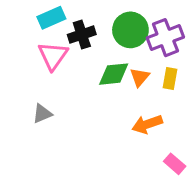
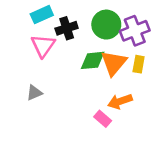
orange triangle: (140, 77) -> (114, 63), size x1.6
pink rectangle: (175, 164) -> (103, 119), moved

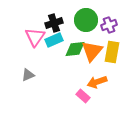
cyan rectangle: (42, 15) -> (54, 40), moved
purple cross: (135, 31) -> (109, 25), size x0.7
yellow rectangle: (139, 64) -> (112, 52), size x1.5

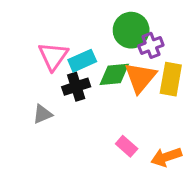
black cross: (54, 23) -> (76, 87), moved
purple cross: (109, 25) -> (151, 45), moved
orange arrow: (97, 82) -> (166, 157), moved

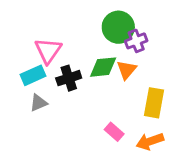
cyan rectangle: (82, 61) -> (33, 75), moved
orange triangle: (140, 78) -> (127, 70), size x0.7
yellow rectangle: (171, 79) -> (154, 103), moved

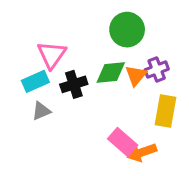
purple cross: (136, 41) -> (157, 70), moved
pink rectangle: (114, 132) -> (123, 142), size x1.4
orange arrow: (150, 141) -> (142, 152), moved

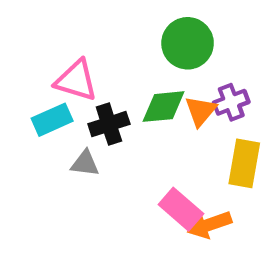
pink triangle: (52, 55) -> (76, 80), turned -48
gray triangle: (41, 111) -> (85, 163), moved, turned 30

